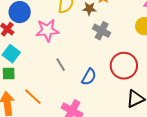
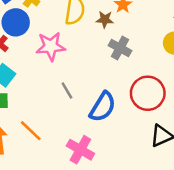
blue semicircle: (89, 77) -> (103, 107), size x1.4

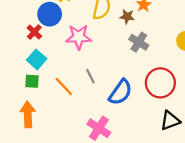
orange line: (31, 131) -> (64, 86), moved

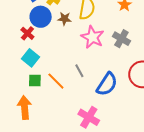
brown star: (127, 17) -> (64, 19), moved
pink star: (79, 37) -> (92, 37), moved, turned 30
green square: (32, 81) -> (35, 81), moved

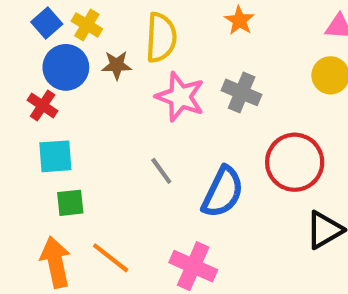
cyan square: (31, 58) -> (55, 156), turned -36
orange line: (56, 81) -> (111, 258), moved

